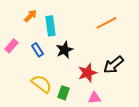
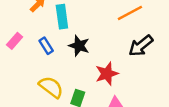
black star: (64, 50) -> (79, 46), turned -30
black arrow: (113, 65) -> (141, 46), moved

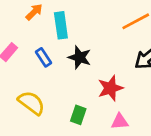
yellow semicircle: (51, 87) -> (31, 103), moved

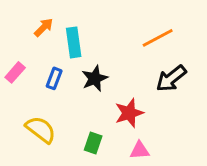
blue rectangle: (44, 57) -> (54, 78), turned 54
black star: (80, 57) -> (95, 78), turned 30

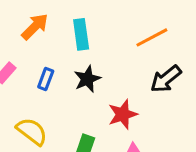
orange arrow: (44, 27) -> (35, 27), size x1.4
cyan rectangle: (74, 42) -> (81, 34), moved

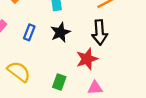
black arrow: (166, 79) -> (100, 32), moved, turned -55

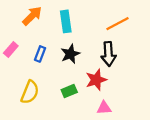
yellow semicircle: (19, 72) -> (30, 92), turned 75
green rectangle: (59, 82) -> (69, 91), moved, turned 48

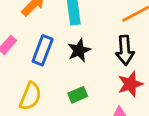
blue rectangle: (40, 54) -> (43, 50), size x1.5
red star: (96, 80) -> (130, 84), moved

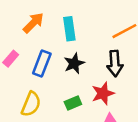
red star: (130, 84) -> (103, 93), moved

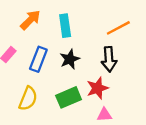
green rectangle: (73, 103) -> (69, 97), size x1.5

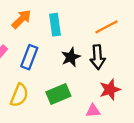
black star: (70, 59) -> (71, 57), moved
red star: (97, 88) -> (110, 90), moved

